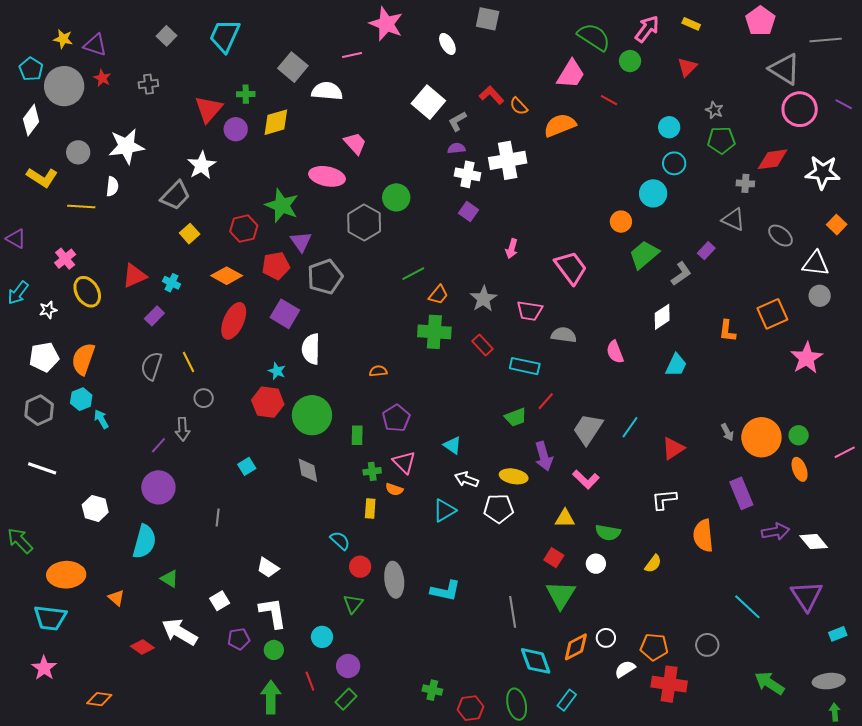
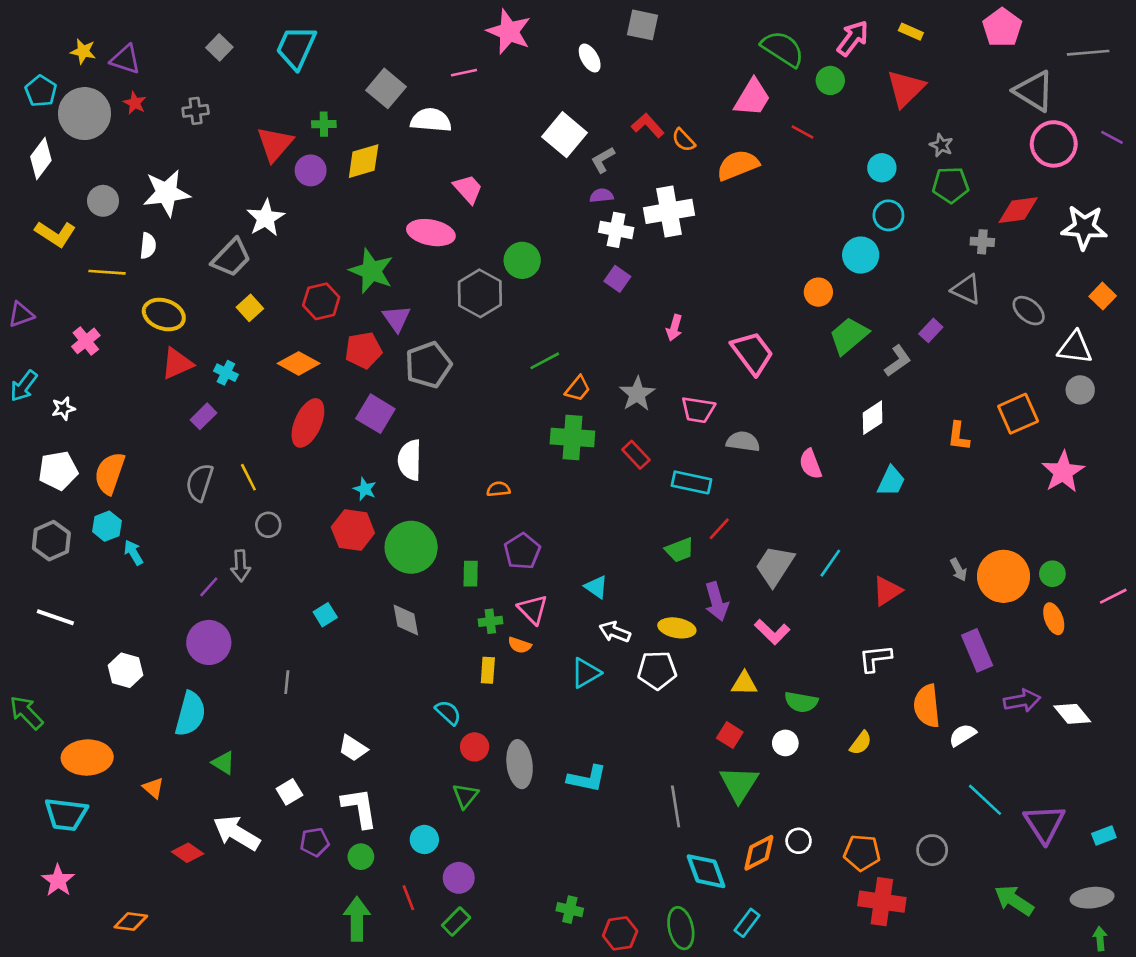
red triangle: (687, 67) -> (906, 88), size x1.5
purple triangle: (16, 239) -> (21, 315), turned -50
yellow ellipse: (87, 292) -> (164, 315), moved, turned -40
purple triangle: (807, 596) -> (1044, 824), moved
white semicircle: (625, 669) -> (963, 735), moved

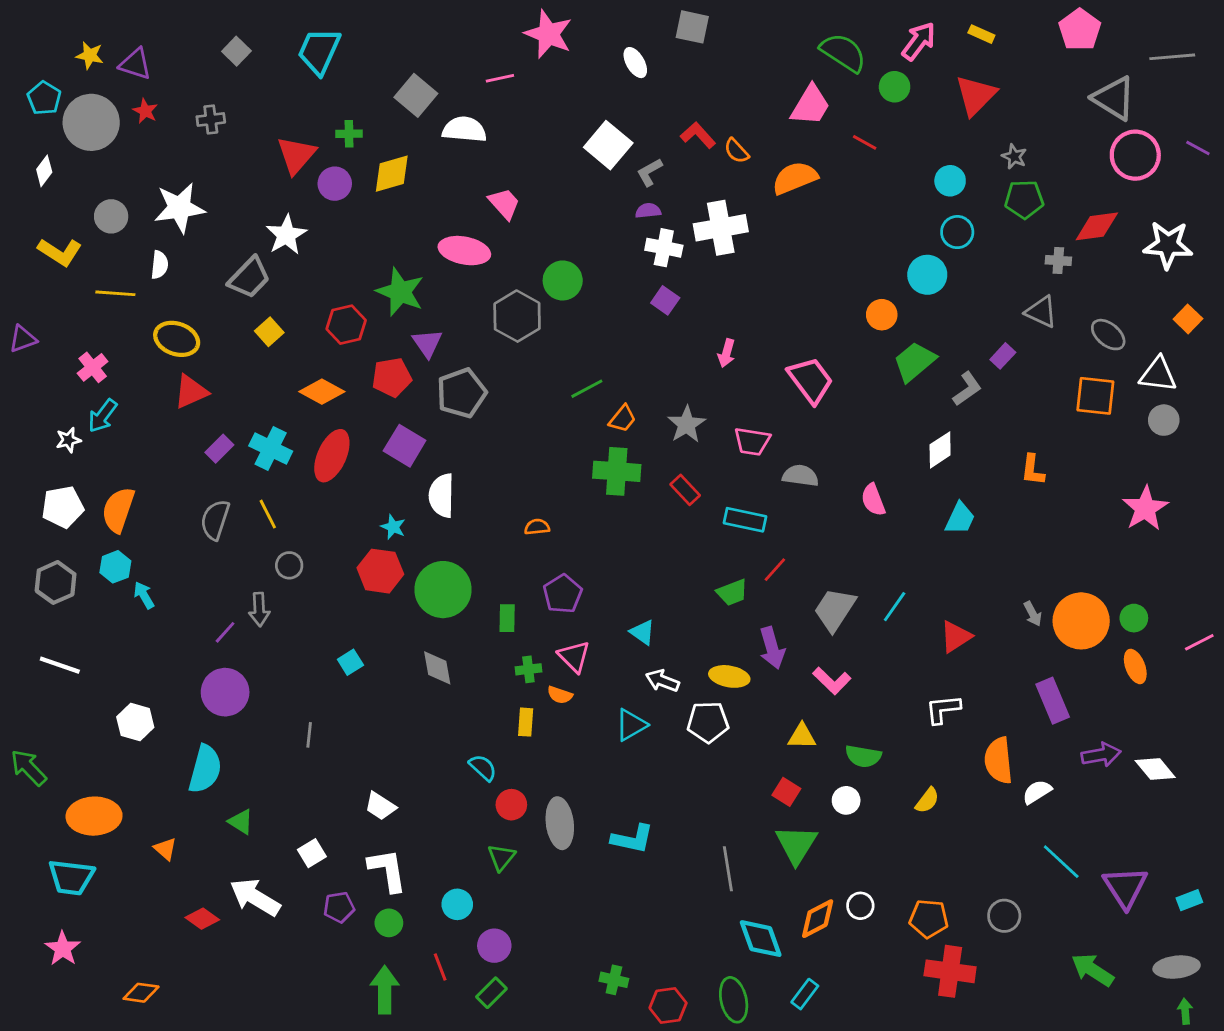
white diamond: (41, 159) -> (44, 171), size x0.7
cyan cross: (226, 373) -> (271, 449), moved, size x1.6
cyan arrow: (24, 386) -> (103, 416), moved
orange square: (1018, 414) -> (1095, 396), moved, turned 30

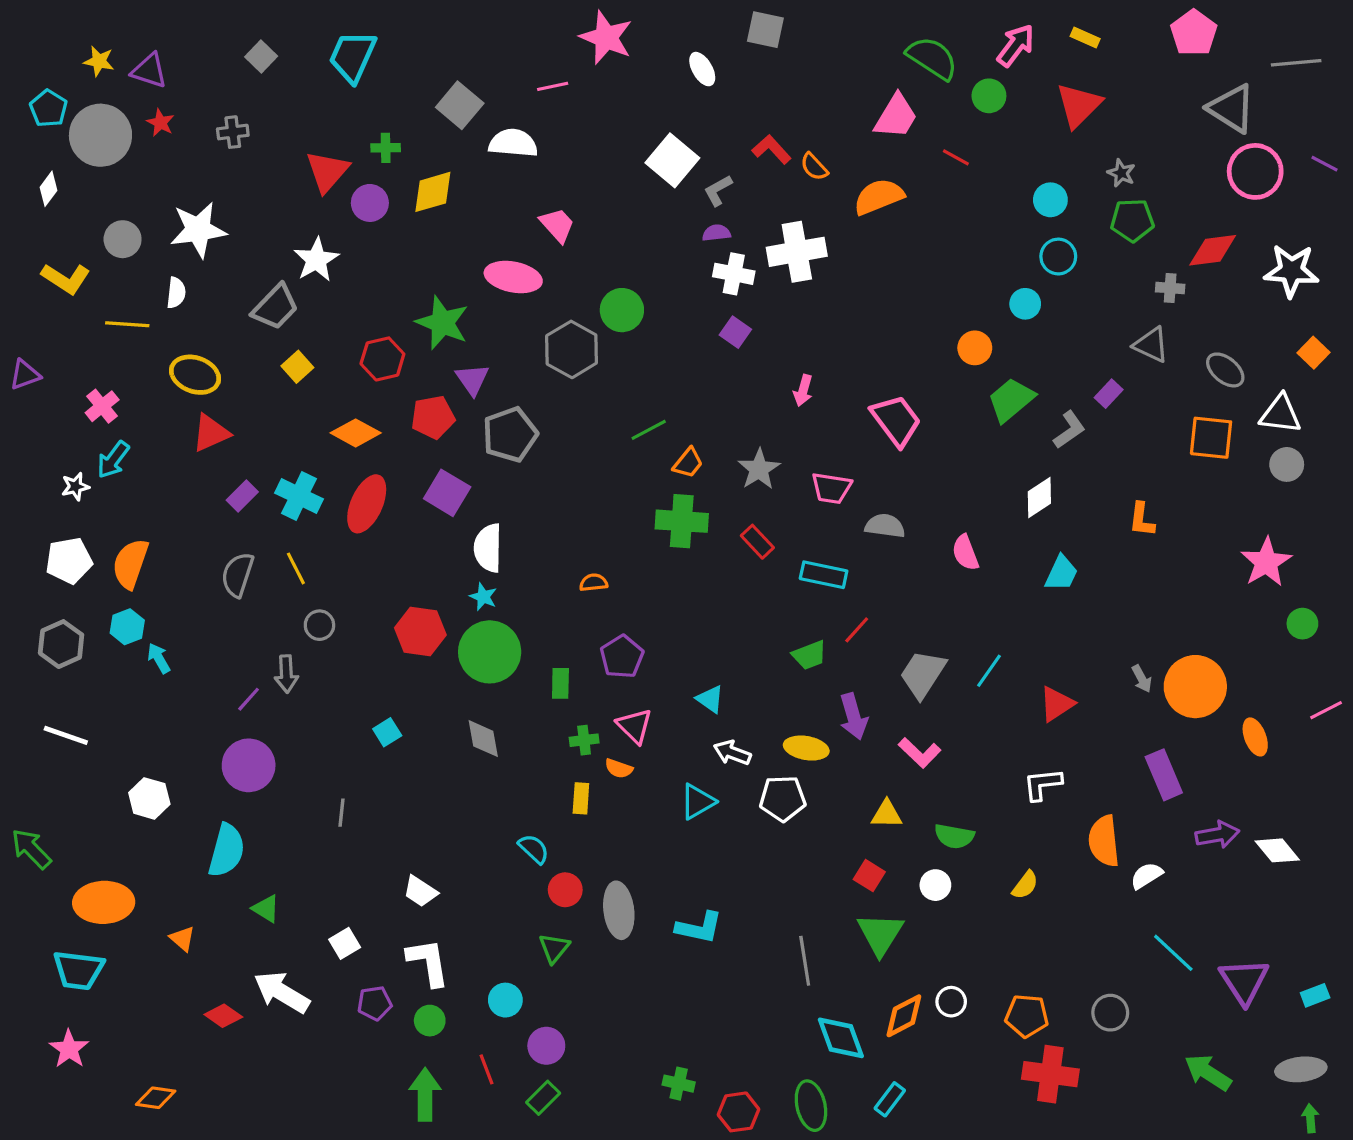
cyan circle: (927, 275) -> (1025, 304), size x0.7
cyan star: (393, 527) -> (483, 597), moved
green circle: (1134, 618) -> (1302, 624), moved

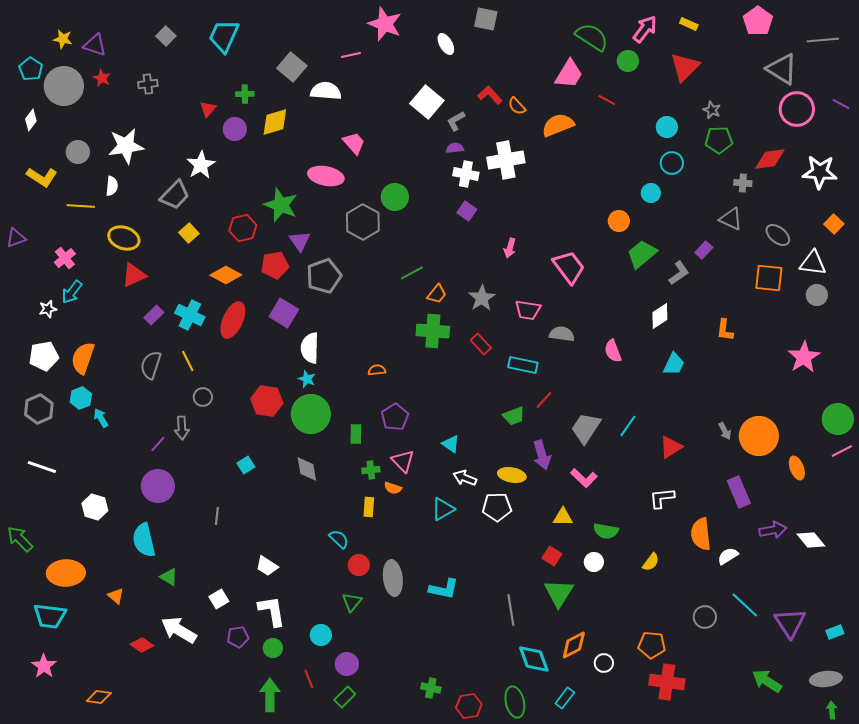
red triangle: (327, 171) -> (208, 109), size x0.6
green circle: (1302, 624) -> (838, 419), moved, size x1.6
cyan semicircle: (227, 850) -> (144, 540), turned 152
white circle: (951, 1002) -> (604, 663), moved
gray circle: (1110, 1013) -> (705, 617), moved

